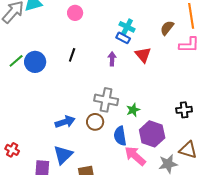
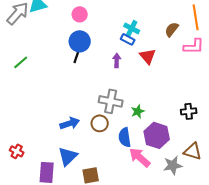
blue circle: (35, 62) -> (80, 41), moved

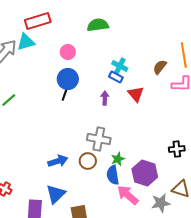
green star: (138, 111) -> (118, 159), moved

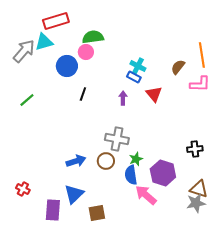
green semicircle: (98, 25) -> (93, 37), moved
blue circle: (68, 79) -> (67, 66), moved
gray star: (161, 203) -> (196, 203), moved

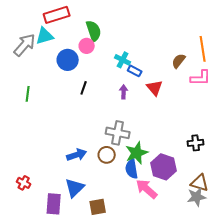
green semicircle: (93, 37) -> (94, 31), turned 80
cyan cross: (138, 66) -> (123, 60), moved
green line: (27, 100) -> (28, 94), turned -42
green star: (136, 159) -> (137, 153), size x1.6

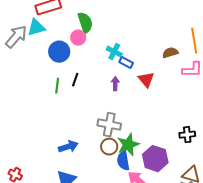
brown semicircle: (179, 61) -> (170, 53), turned 35
green line: (28, 94) -> (57, 86), moved
brown circle: (107, 155) -> (109, 147), moved

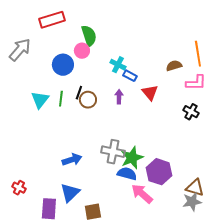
cyan triangle: (36, 28) -> (40, 100), moved, turned -36
gray cross: (109, 125) -> (113, 152), moved
black cross: (187, 135) -> (191, 112), moved, turned 35
brown circle: (109, 147) -> (88, 100), moved
blue semicircle: (123, 161) -> (127, 174), turned 114

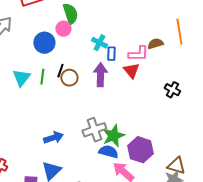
blue rectangle: (130, 76) -> (111, 54), turned 64
pink L-shape: (196, 83) -> (138, 54), moved
purple arrow: (119, 97) -> (100, 75), size x1.6
gray cross: (113, 152) -> (94, 130), turned -30

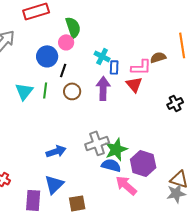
black line: (60, 71) -> (63, 70), moved
black cross: (172, 90) -> (175, 103), turned 35

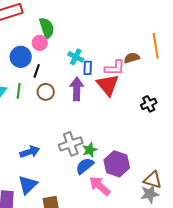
red triangle: (134, 84) -> (108, 85), size x1.4
green star: (116, 149) -> (90, 150), size x0.7
blue semicircle: (111, 165) -> (85, 166), turned -54

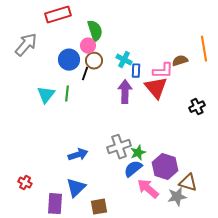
brown circle: (46, 92) -> (94, 61), moved
brown triangle: (153, 180) -> (188, 183), moved
gray star: (150, 194) -> (177, 197), moved

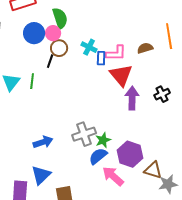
blue circle: (69, 60) -> (34, 33), moved
pink L-shape: (163, 71) -> (116, 53), moved
purple arrow: (125, 92) -> (132, 98), moved
gray star: (177, 197) -> (168, 184), moved

